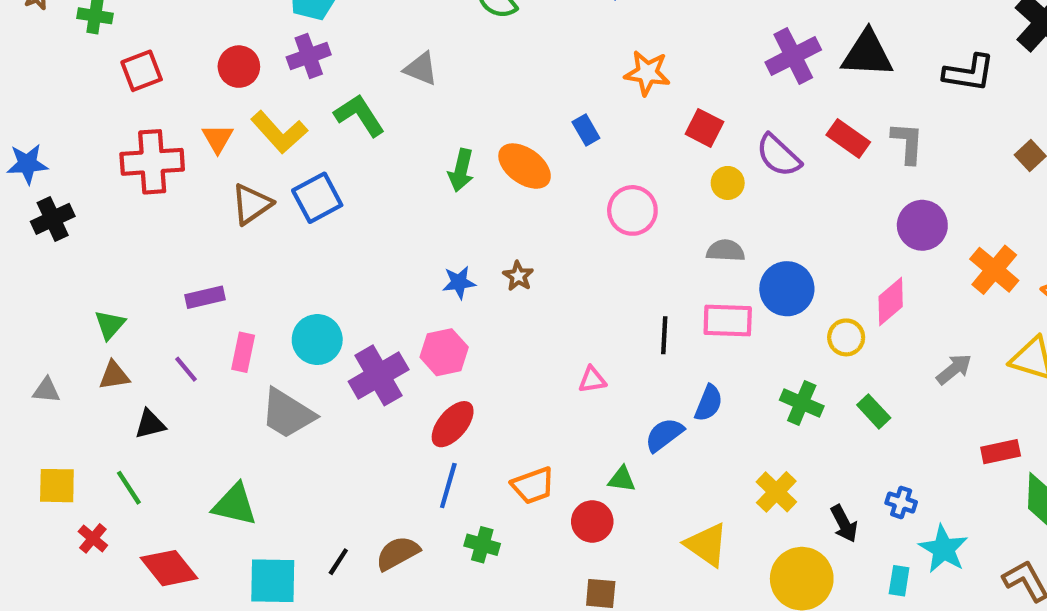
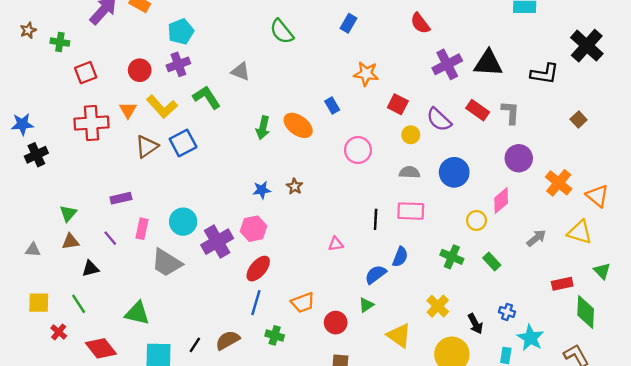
blue circle: (787, 289) -> (454, 172), moved
green triangle: (622, 479) -> (366, 305), moved, turned -42

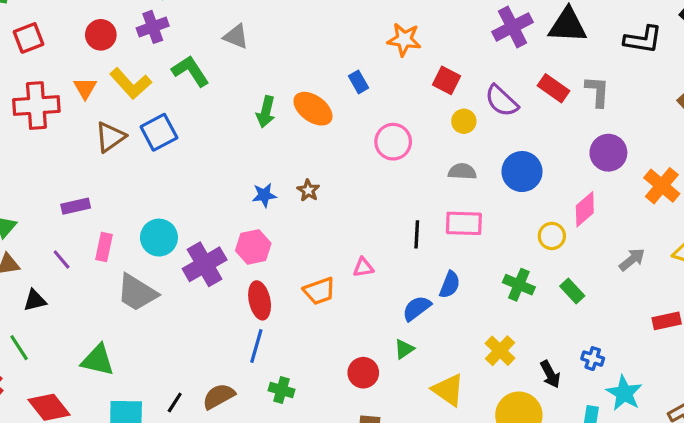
red ellipse: (258, 269) -> (260, 300), turned -52
orange trapezoid: (303, 303) -> (319, 291), moved

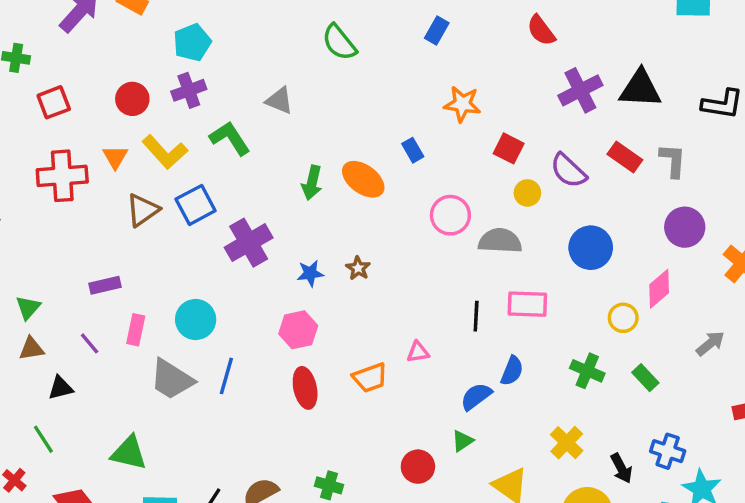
gray semicircle: (462, 172) -> (500, 241), moved, size x1.4
purple cross: (205, 264) -> (249, 243), moved
blue line: (256, 346) -> (226, 376), moved
blue cross: (593, 359) -> (668, 451), size x1.4

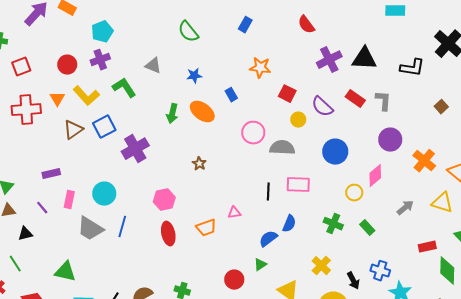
blue star: (310, 273) -> (194, 76), moved

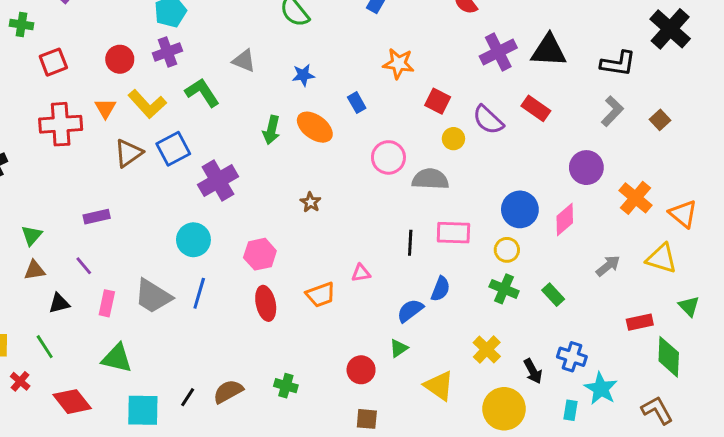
gray L-shape: (383, 101) -> (612, 111), moved, turned 40
blue circle: (335, 152) -> (520, 209), moved
yellow circle: (354, 193) -> (507, 250), moved
cyan circle: (104, 194) -> (193, 240), moved
pink rectangle: (69, 200) -> (107, 303), moved

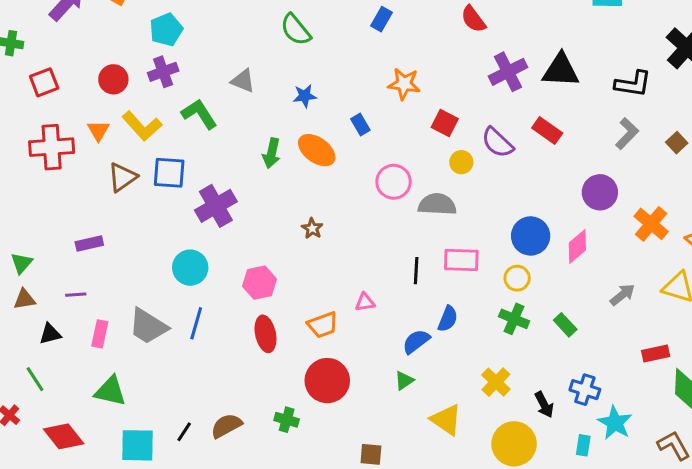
blue square: (173, 149) -> (169, 173), turned 32
purple line: (84, 266) -> (76, 295), turned -54
red circle: (361, 370) -> (327, 381), moved, size x1.5

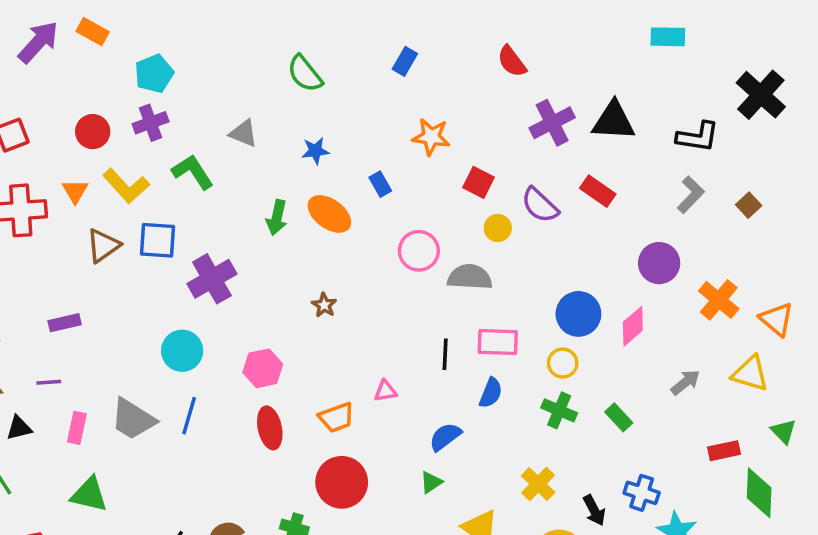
blue semicircle: (448, 319) -> (491, 393), moved

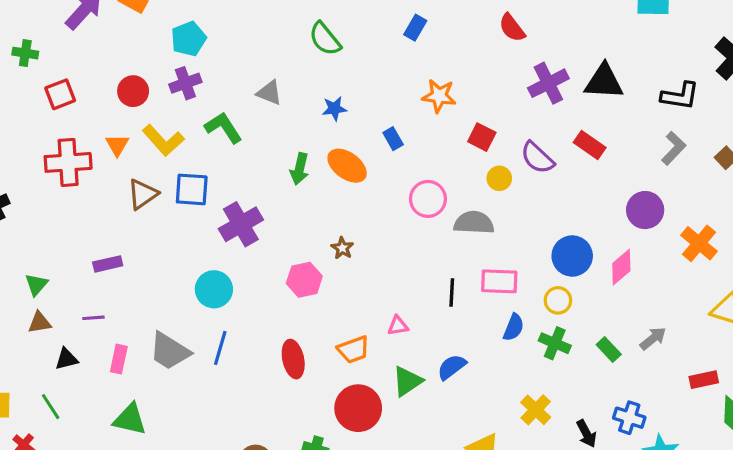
pink hexagon: (263, 368) -> (304, 280), moved
gray arrow: (685, 382) -> (653, 338), moved
blue semicircle: (491, 393) -> (514, 327), moved
green triangle: (431, 482) -> (407, 381), moved, size x1.5

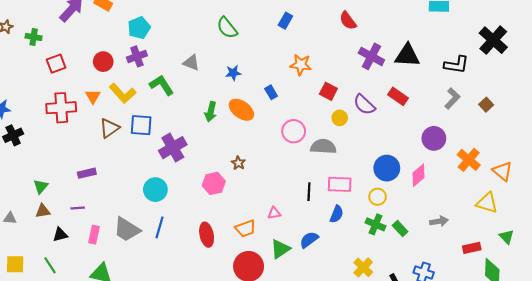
purple cross: (548, 83) -> (371, 56), turned -35
blue semicircle: (514, 327) -> (337, 214), moved
gray arrow: (653, 338) -> (439, 221), turned 30
green rectangle: (609, 350) -> (400, 228), moved

